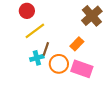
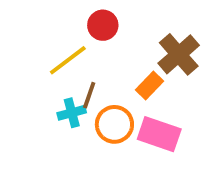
red circle: (27, 11) -> (103, 25), moved
brown cross: (92, 16) -> (179, 54), moved

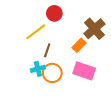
cyan cross: (72, 113) -> (38, 69), moved
orange circle: (114, 124) -> (52, 73), moved

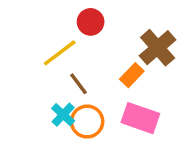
brown line: (47, 50) -> (79, 84), turned -56
cyan cross: (38, 69) -> (63, 115), turned -32

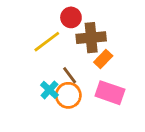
brown cross: (158, 48) -> (91, 38), moved, turned 36
brown line: (79, 84) -> (70, 75), moved

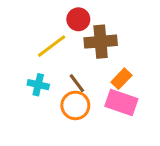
orange rectangle: (103, 59) -> (121, 79), moved
cyan cross: (49, 90) -> (38, 85), moved, turned -30

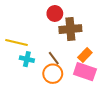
yellow line: (52, 46) -> (16, 43), moved, turned 50

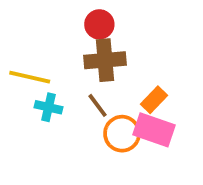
brown cross: (70, 29) -> (105, 60), moved
orange circle: (53, 74) -> (122, 134), moved

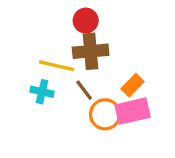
yellow line: (30, 77) -> (57, 66), moved
pink rectangle: (154, 130) -> (133, 111), turned -32

